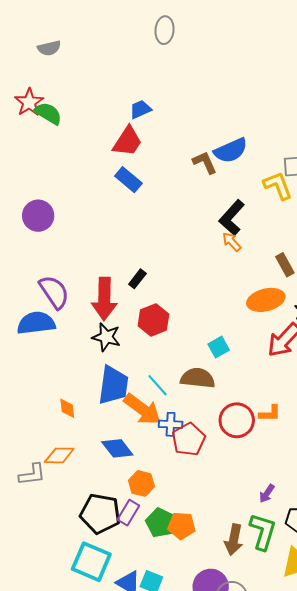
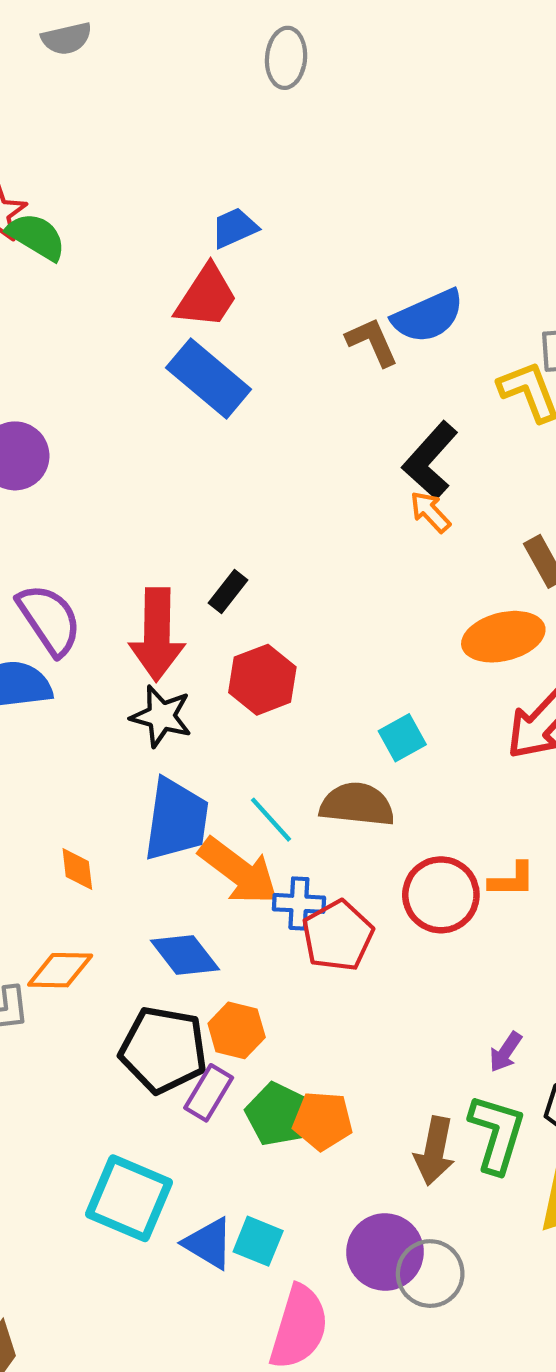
gray semicircle: (49, 48) -> (67, 38), moved
blue rectangle: (128, 180) -> (209, 378), size x1.4
black pentagon: (100, 514) -> (163, 1050), moved

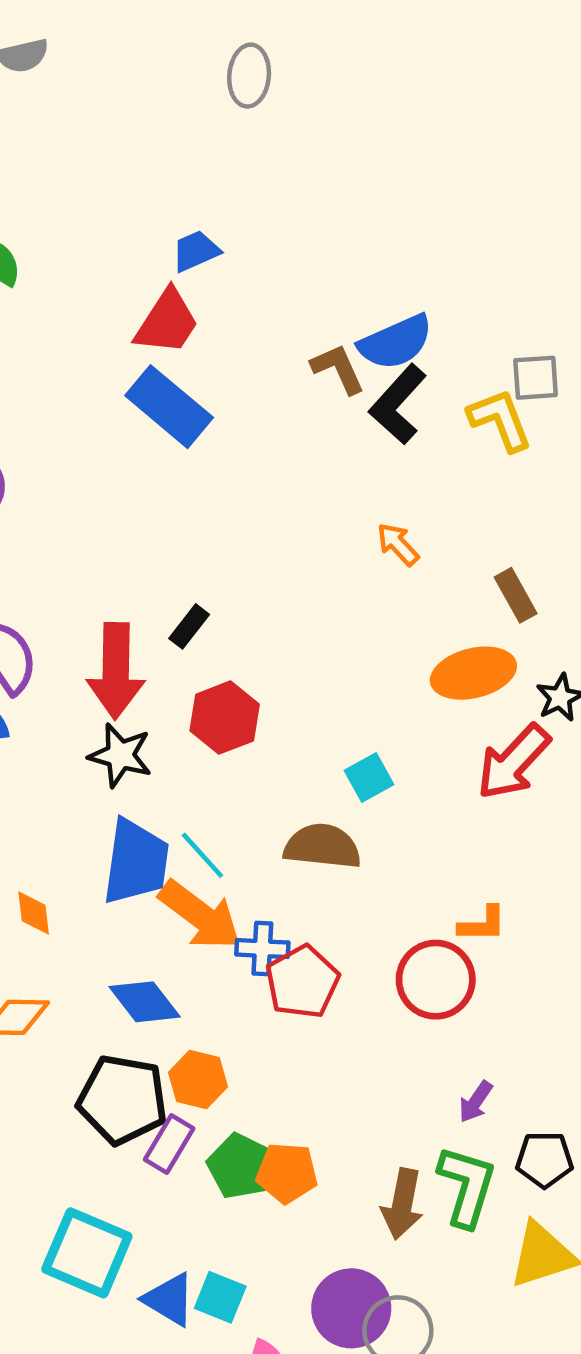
black L-shape: (430, 460) -> (398, 404), moved
cyan line: (271, 820) -> (202, 855), moved
red circle: (441, 895) -> (436, 980), moved

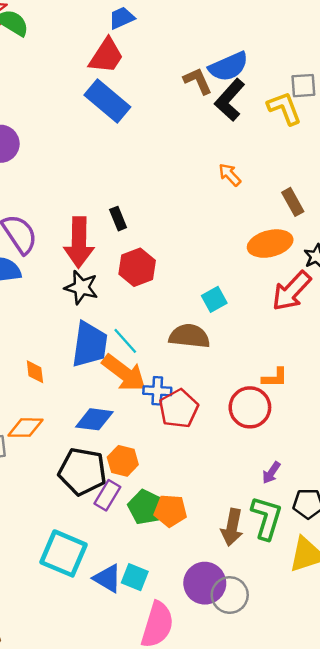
black rectangle: (189, 626) -> (118, 219), turned -60
blue diamond: (145, 1002) -> (94, 419), turned -45

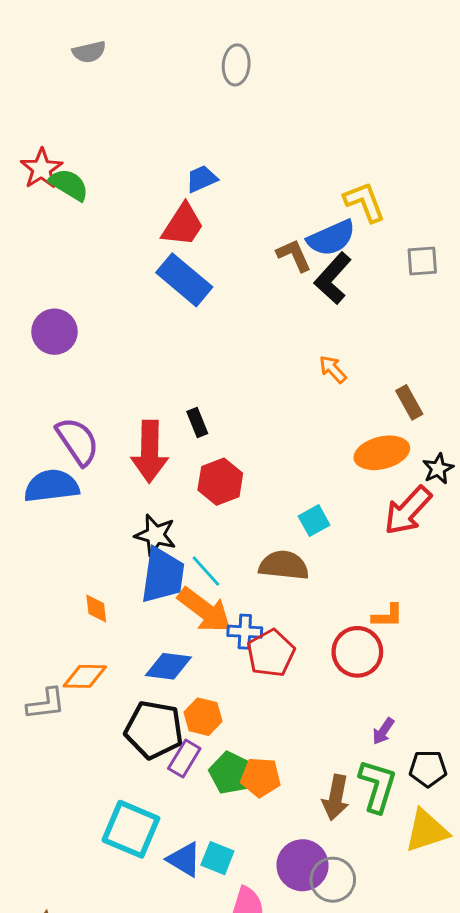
yellow L-shape: (284, 108) -> (365, 202), moved
black star: (81, 287) -> (155, 535), moved

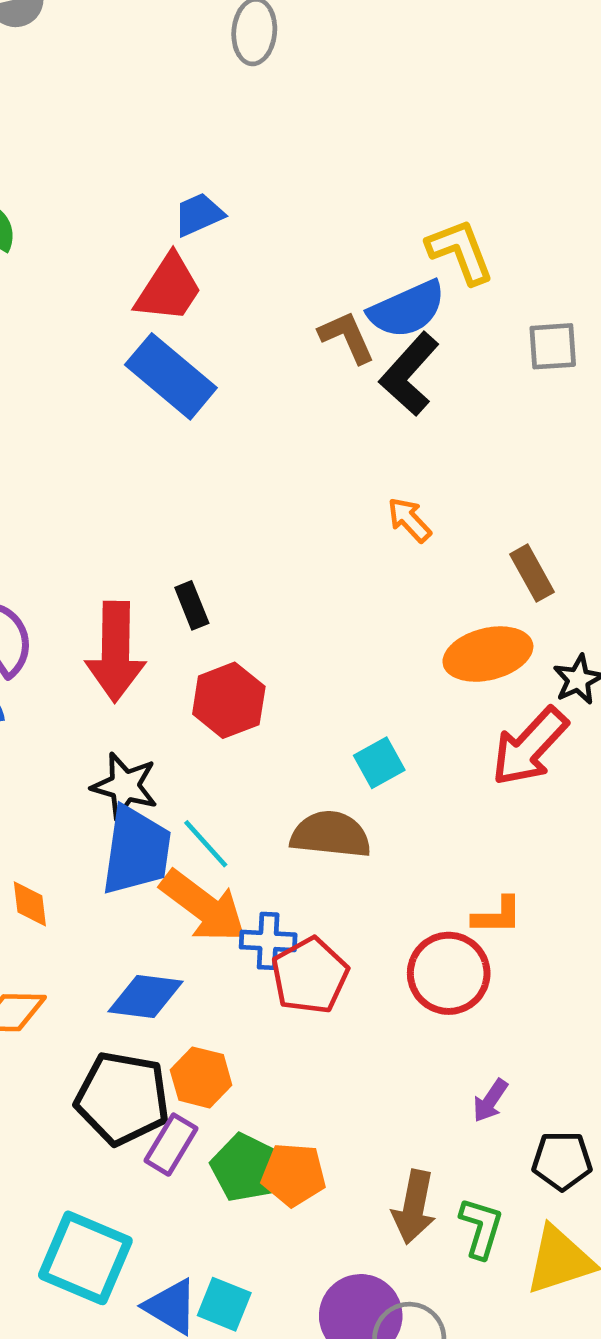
green L-shape: (377, 786) -> (481, 1228), moved, size x0.7

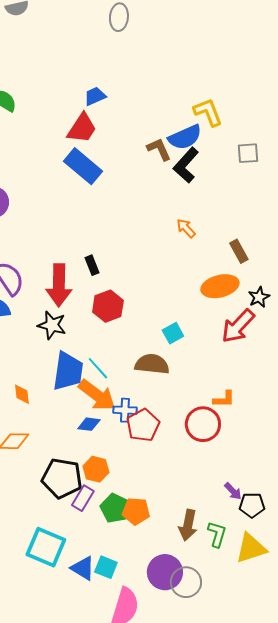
black star: (125, 786) -> (52, 325), moved
blue diamond: (146, 996) -> (89, 424), moved, size x0.7
purple arrow: (490, 1101) -> (233, 491), moved, turned -78

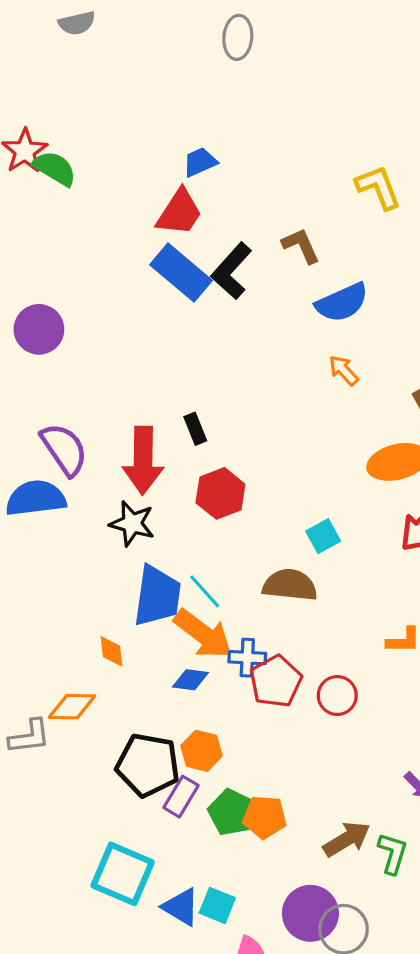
blue semicircle: (185, 137) -> (342, 303), moved
black L-shape: (186, 165) -> (231, 271), moved
orange diamond: (22, 394) -> (112, 651), moved
red circle: (203, 424) -> (337, 696), moved, size x0.7
brown arrow: (188, 525) -> (347, 839), turned -132

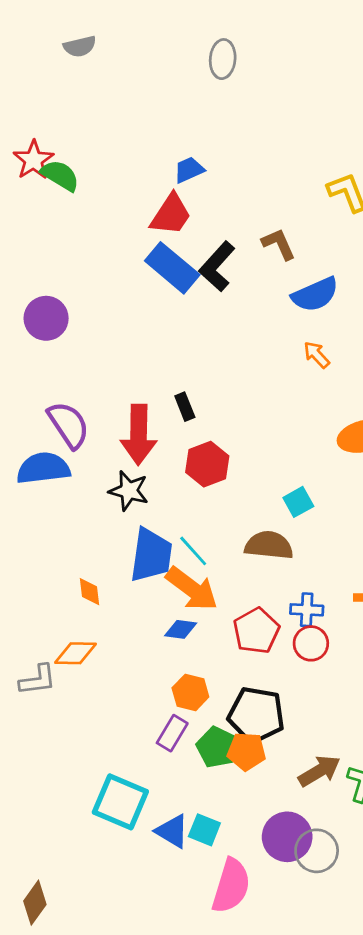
orange diamond: (112, 651) -> (90, 592), moved
blue cross: (247, 658) -> (307, 610), moved
black pentagon: (148, 765) -> (256, 715), moved

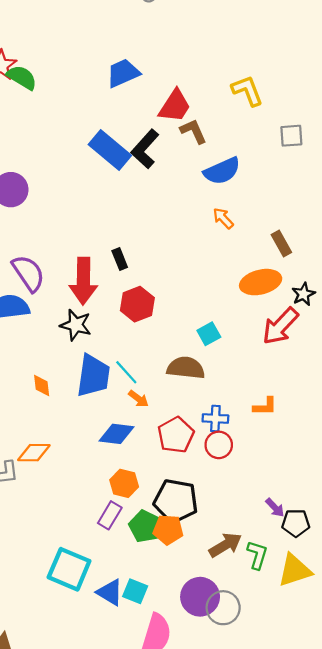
blue trapezoid: (189, 170) -> (123, 73), size x1.4
red trapezoid: (171, 215) -> (175, 106), moved
orange arrow: (192, 589) -> (138, 399), moved, size x0.5
orange diamond: (90, 592) -> (42, 385), moved
blue diamond: (181, 629) -> (116, 434), size x1.4

